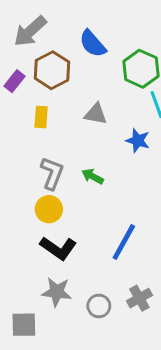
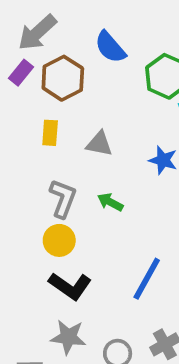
purple rectangle: (15, 81) -> (21, 73), moved
gray triangle: (96, 114) -> (99, 144), moved

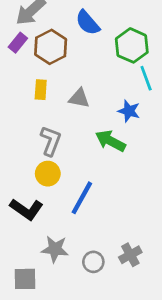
green arrow: (110, 202) -> (110, 141), moved, size x1.5
blue line: (147, 279) -> (82, 198), moved
black L-shape: (70, 286) -> (26, 209), moved

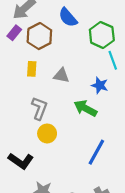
yellow circle: (48, 174) -> (47, 133), moved
blue line: (82, 198) -> (96, 152), moved

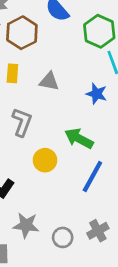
green arrow: (85, 108) -> (79, 138), moved
yellow circle: (47, 133) -> (45, 160), moved

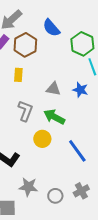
gray triangle: (49, 81) -> (53, 89), moved
green arrow: (79, 138) -> (54, 117), moved
blue line: (92, 176) -> (77, 151), turned -65

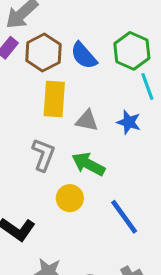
blue semicircle: (51, 28) -> (84, 56), moved
yellow rectangle: (18, 75) -> (54, 99), moved, size x1.6

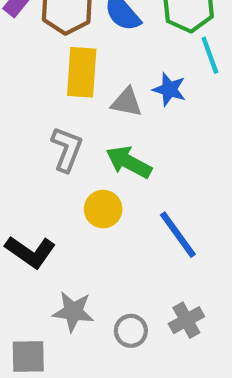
blue star: (129, 122) -> (169, 89), moved

